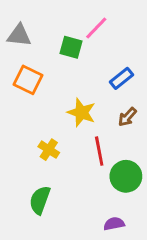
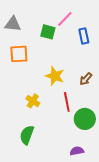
blue rectangle: (121, 78) -> (84, 36), moved, turned -63
orange square: (28, 80) -> (19, 54), turned -30

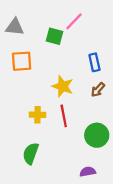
blue rectangle: (84, 36) -> (94, 62), moved
yellow cross: (33, 101) -> (38, 115), turned -32
red line: (67, 102) -> (64, 116), moved

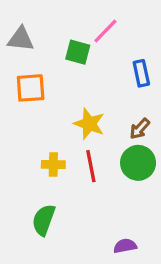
blue rectangle: (94, 62) -> (141, 73), moved
green circle: (97, 135) -> (138, 163), moved

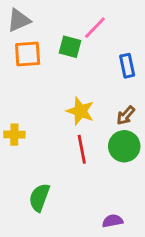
gray triangle: (21, 39) -> (19, 20), moved, turned -30
orange square: (31, 88) -> (28, 54), moved
yellow cross: (53, 164) -> (14, 135), moved

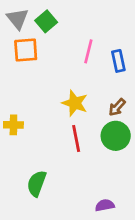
gray triangle: (19, 20) -> (18, 19), turned -45
pink line: (95, 28) -> (88, 51), moved, turned -30
green square: (70, 47) -> (46, 21), moved, turned 35

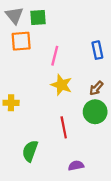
green square: (46, 21) -> (38, 18), turned 36
pink line: (88, 51) -> (55, 56), moved
red line: (76, 139) -> (64, 127), moved
purple semicircle: (105, 205) -> (76, 166), moved

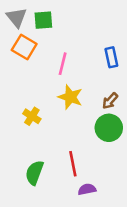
orange square: (21, 41) -> (24, 47), turned 35
yellow cross: (11, 103) -> (32, 116), moved, turned 32
red line: (64, 127) -> (73, 164), moved

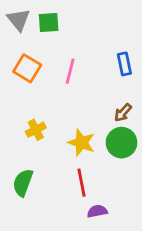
orange square: (24, 47) -> (27, 68), moved
yellow star: (70, 97) -> (81, 143), moved
yellow cross: (32, 116) -> (36, 130), turned 30
green semicircle: (34, 173) -> (23, 183), moved

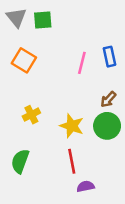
pink line: (70, 71) -> (82, 63), moved

